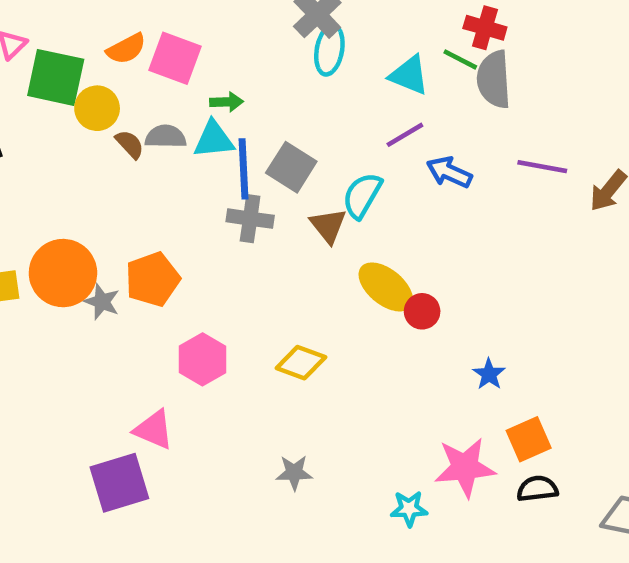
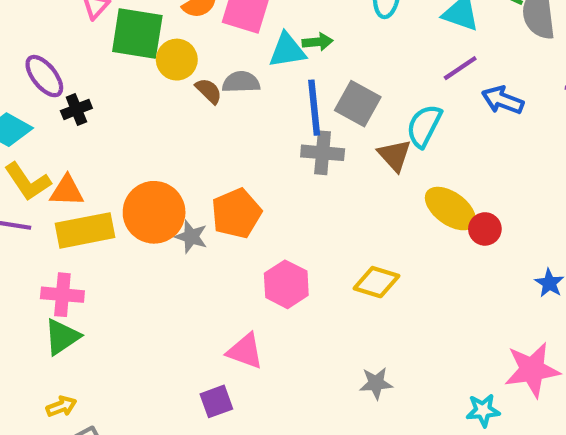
green arrow: (227, 102) -> (318, 42), moved
cyan triangle: (214, 139) -> (287, 50), moved
purple square: (119, 483) -> (216, 401), size x0.6

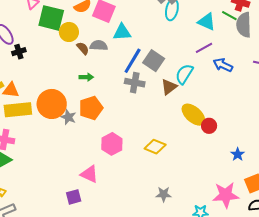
green arrow: (318, 42) -> (86, 77), moved
blue line: (314, 108) -> (133, 61), turned 32
brown triangle: (395, 155) -> (169, 87), turned 30
gray star: (376, 383) -> (164, 194), moved

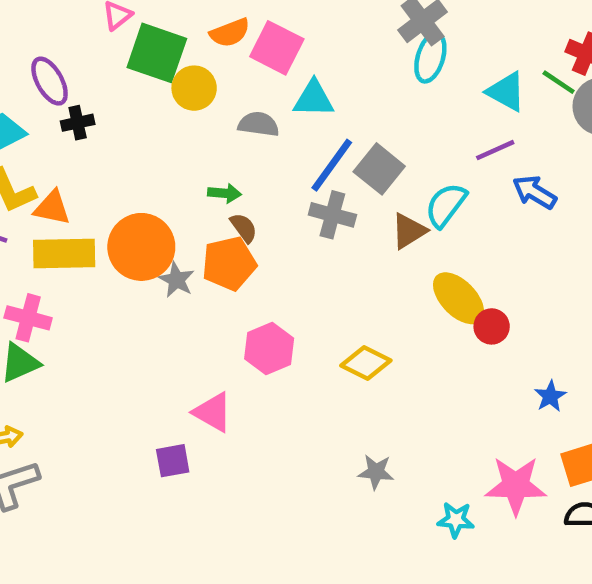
brown semicircle: (83, 48) -> (244, 228), moved

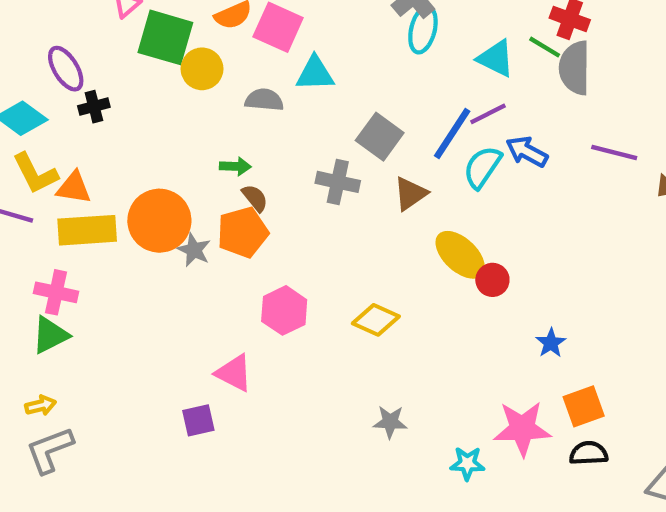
blue line: (332, 165) -> (452, 133), moved
cyan semicircle: (446, 205) -> (482, 167), moved

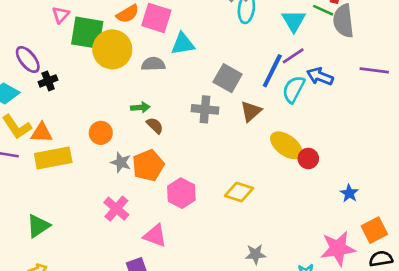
cyan triangle: (496, 58) -> (294, 21), turned 40
yellow circle: (202, 69) -> (112, 49), size x1.5
orange circle: (159, 221) -> (101, 133), moved, size x0.6
orange pentagon: (243, 232) -> (148, 165), moved
pink cross: (56, 292) -> (116, 209), moved, turned 35

